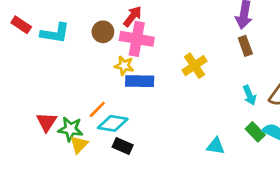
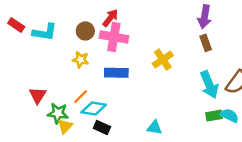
yellow star: (124, 66) -> (81, 60), moved
cyan arrow: (250, 95) -> (209, 85), size x1.6
red triangle: (47, 122) -> (38, 95), moved
green rectangle: (255, 132) -> (214, 116), turned -56
cyan triangle: (216, 146) -> (154, 128), moved

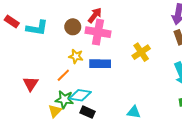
yellow star: (81, 60) -> (76, 56), moved
orange line: (81, 97) -> (63, 75), moved
green star: (58, 113) -> (64, 99), moved

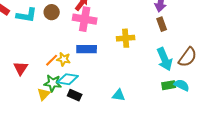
brown circle: (73, 27) -> (52, 12), moved
yellow cross: (141, 52) -> (126, 38), turned 30
yellow star: (76, 56) -> (64, 59), moved

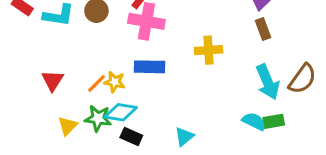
red triangle: (21, 68) -> (53, 80), moved
cyan semicircle: (182, 85) -> (254, 121), moved
yellow triangle: (44, 94) -> (68, 126), moved
cyan triangle: (119, 95) -> (184, 136), moved, turned -48

